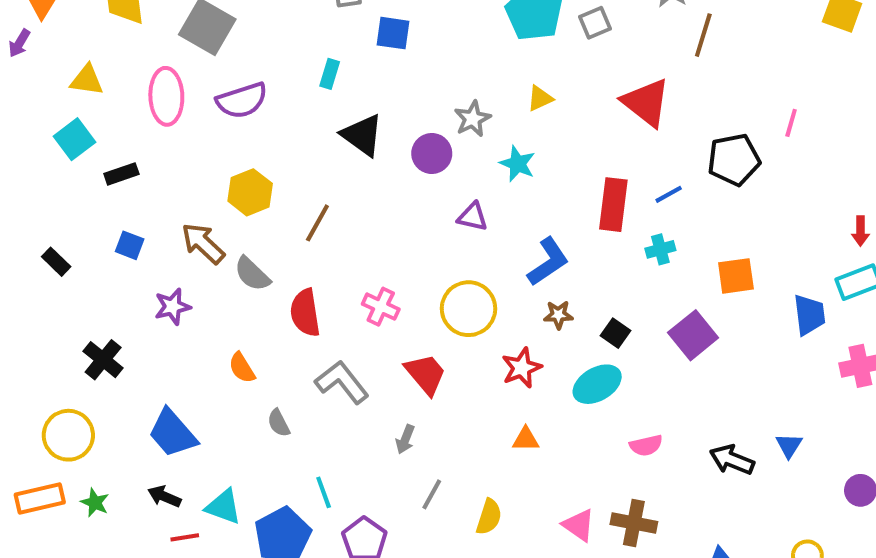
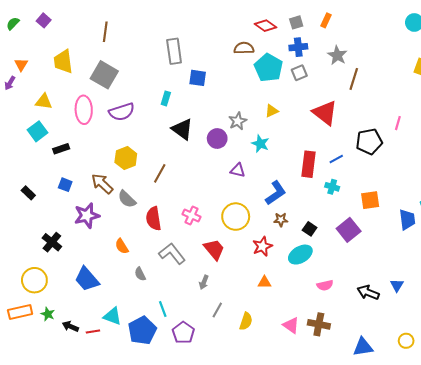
cyan cross: (660, 249) -> (332, 187), turned 32
purple star: (172, 307) -> (87, 216), size x1.4
black arrow: (164, 496) -> (70, 326), moved

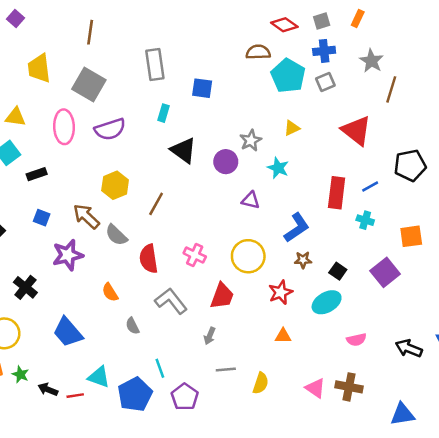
gray rectangle: (174, 51) -> (155, 65), moved
red trapezoid: (214, 249) -> (222, 296), turned 60
gray line: (217, 310) -> (226, 369), turned 56

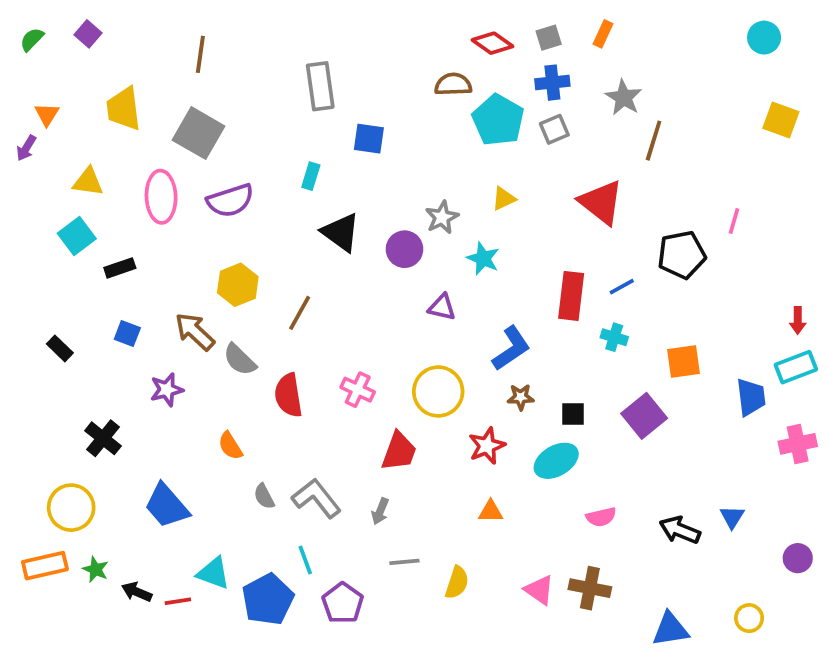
gray rectangle: (155, 65) -> (320, 86), moved
purple star: (68, 255) -> (167, 390), size x0.7
black square: (338, 271) -> (573, 414), turned -35
gray L-shape: (171, 301) -> (316, 498), moved

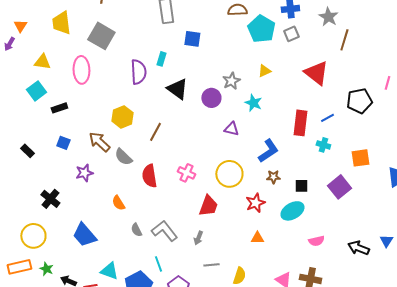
purple semicircle: (230, 200) -> (138, 72), moved, turned -75

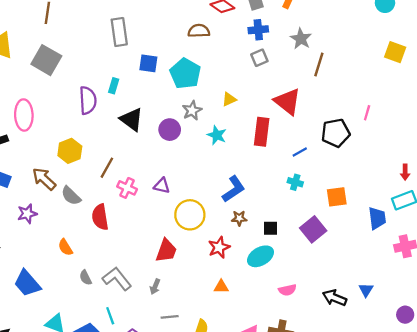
cyan pentagon: (261, 29) -> (185, 73), moved
pink ellipse: (81, 70) -> (24, 115), moved
red rectangle: (300, 123) -> (262, 132), moved
purple triangle: (231, 129) -> (162, 186), moved
pink cross: (186, 173) -> (127, 188), moved

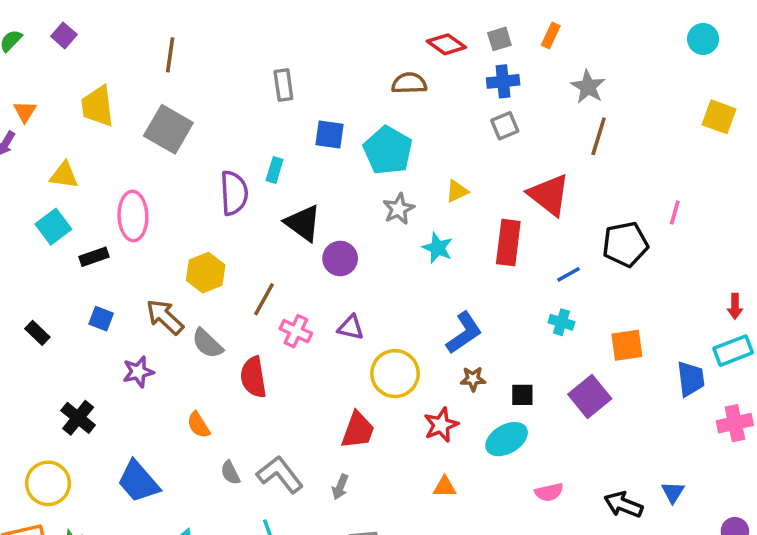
gray rectangle: (119, 32) -> (283, 85), size x0.7
gray star: (301, 39) -> (588, 87), moved
purple circle: (170, 130) -> (340, 258), moved

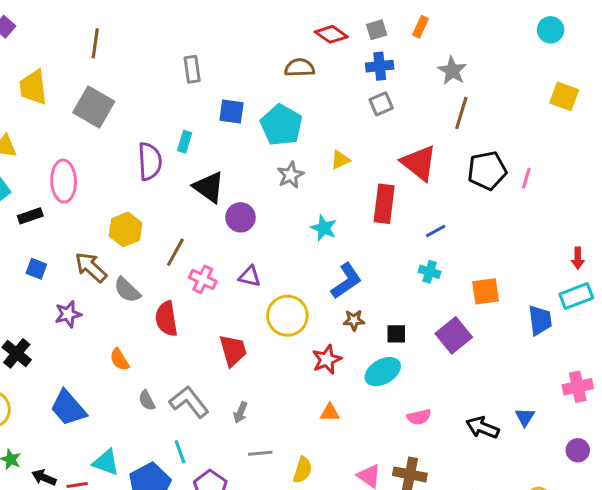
black pentagon: (625, 244) -> (487, 170), moved
cyan star: (437, 248) -> (324, 228), moved
pink cross: (735, 423) -> (578, 387), moved
red trapezoid: (358, 430) -> (233, 350), moved, turned -36

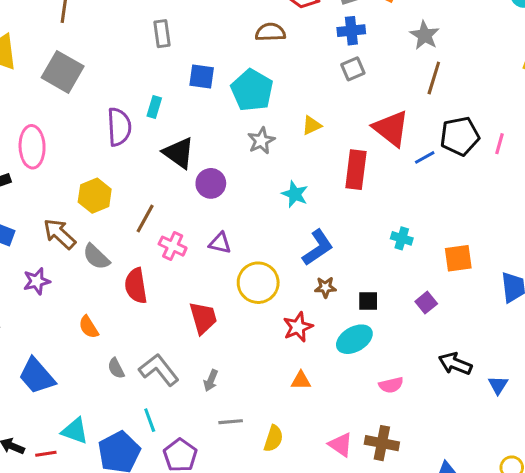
blue line: (436, 231) -> (425, 157), moved
purple square: (454, 335) -> (426, 303), size x0.6
black arrow: (483, 428) -> (455, 364), moved

